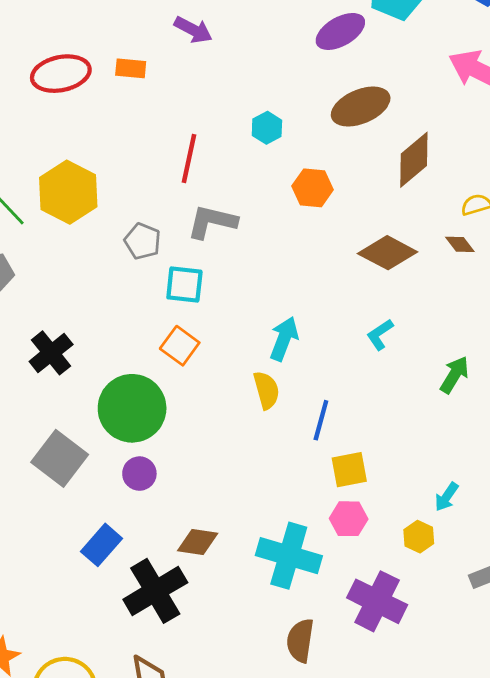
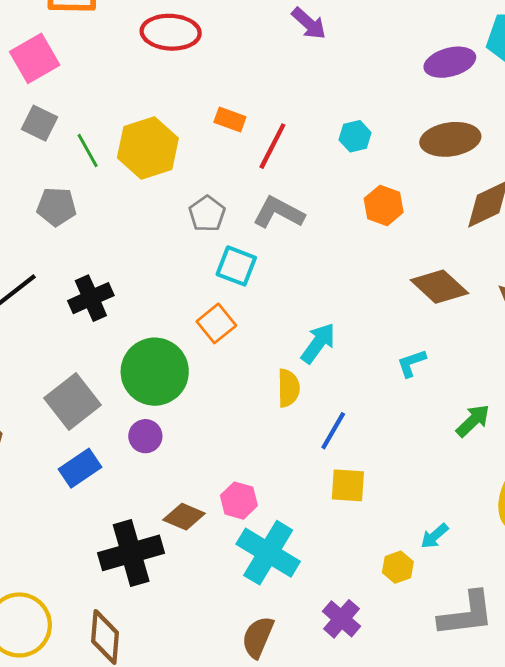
orange rectangle: (131, 68) -> (230, 119), moved
pink hexagon: (349, 519) -> (239, 501), moved
blue rectangle: (102, 545) -> (80, 468), moved
purple cross: (377, 601) -> (341, 619), size x0.7

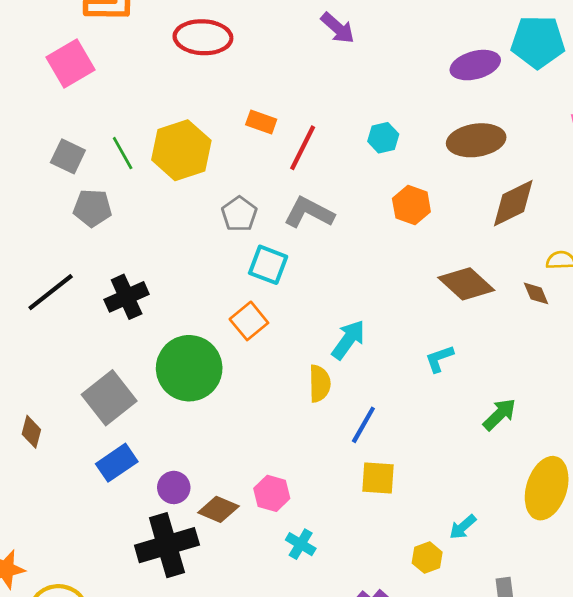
gray square: (40, 123) -> (68, 156), moved
purple circle: (145, 436) -> (174, 487), moved
cyan cross: (268, 553) -> (301, 544), size x0.5

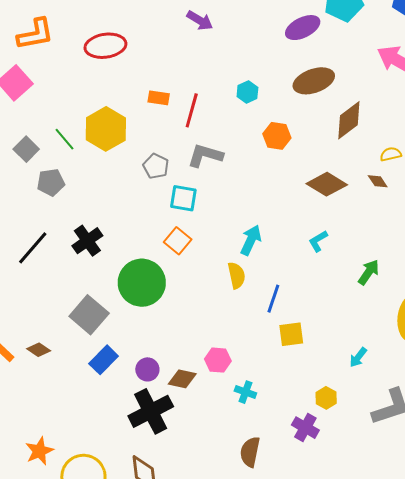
gray square: (68, 156) -> (26, 149), turned 30
brown diamond: (31, 432) -> (39, 350), turned -60
yellow hexagon: (427, 558) -> (326, 398), moved

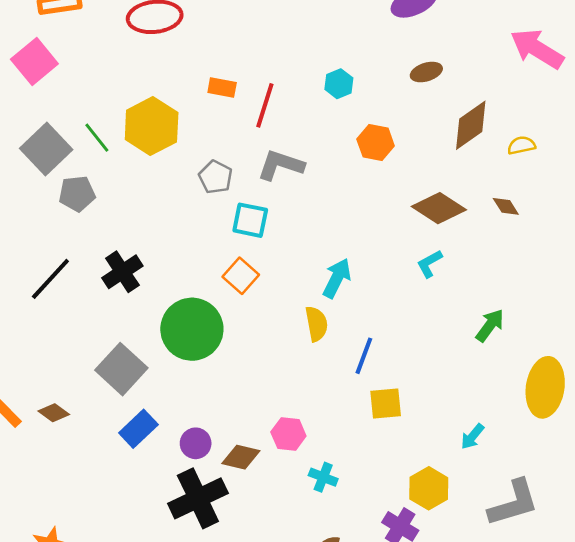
brown ellipse: (314, 81) -> (426, 72), size x0.6
gray square: (26, 149) -> (46, 149), size x1.5
yellow semicircle: (391, 154) -> (521, 145), moved
cyan L-shape: (318, 241) -> (429, 264), moved
yellow hexagon: (326, 398) -> (429, 488), size x1.4

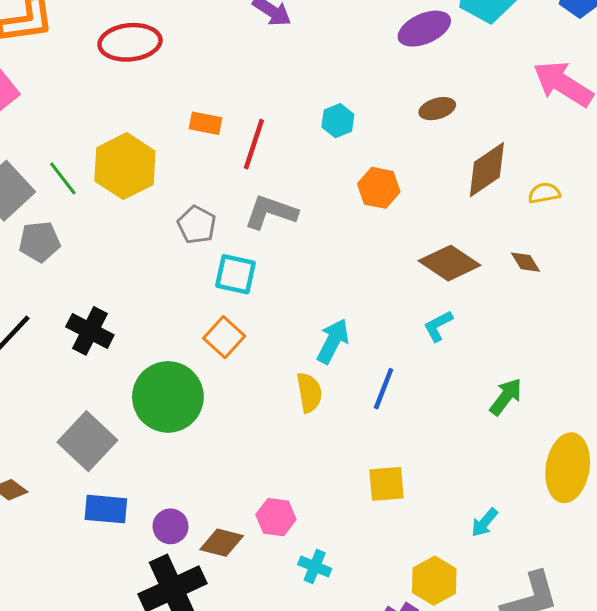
black cross: (122, 272) -> (90, 331), turned -30
blue line: (364, 356) -> (384, 389), moved
blue rectangle: (138, 429) -> (106, 509), turned 48

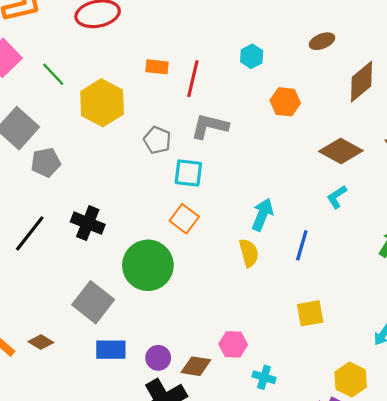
green line: (63, 178) -> (53, 74), moved

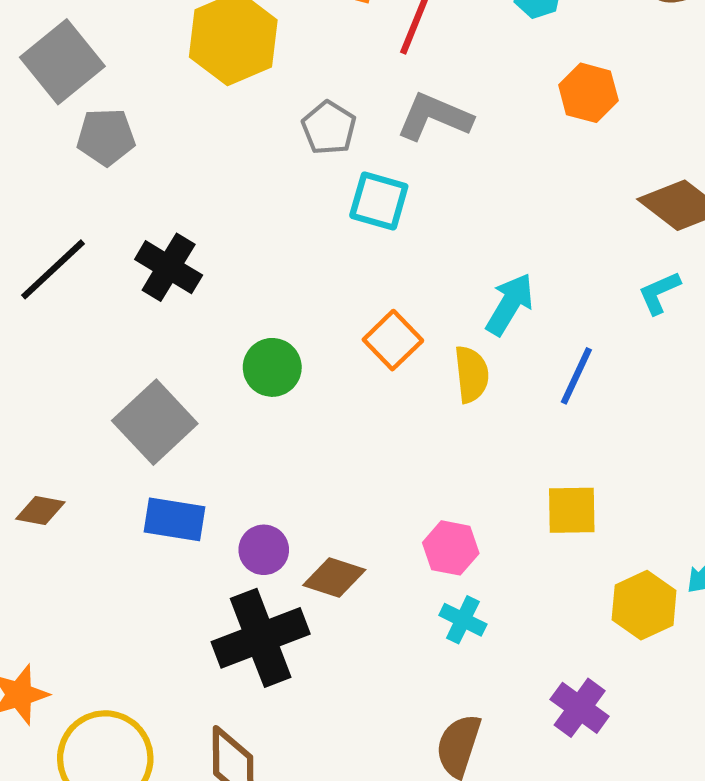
orange square: (184, 219) -> (393, 340), moved
green circle: (148, 265) -> (272, 367), size x0.6
brown diamond: (41, 342) -> (40, 511), moved, turned -30
pink hexagon: (233, 344) -> (451, 548), moved
yellow hexagon: (351, 379) -> (644, 605), moved

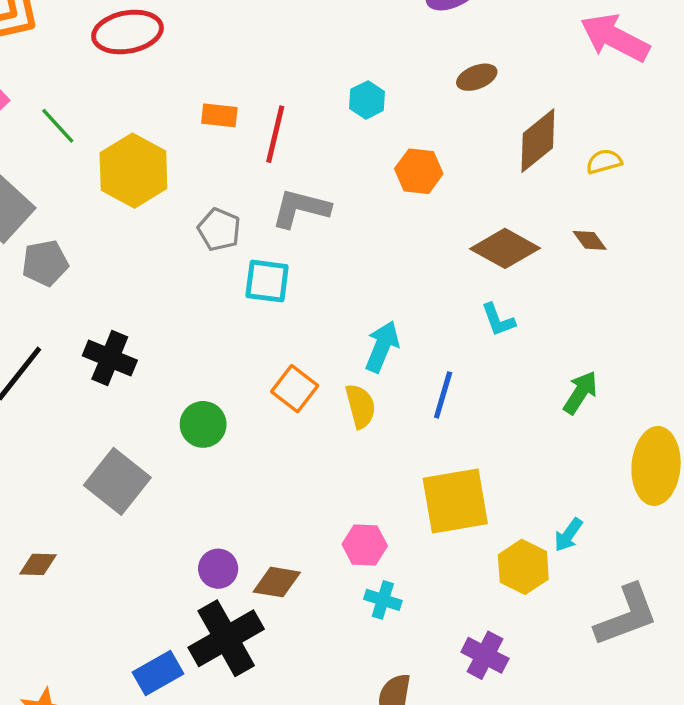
cyan L-shape: (659, 293) -> (498, 320), turned -78
yellow square: (572, 510) -> (455, 501), size x1.6
blue rectangle: (175, 519) -> (158, 673), moved, turned -30

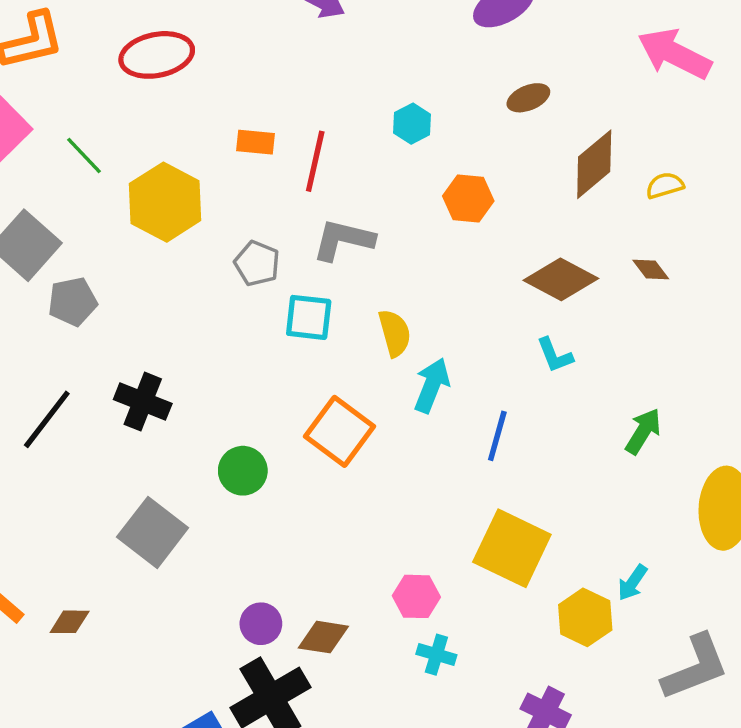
orange square: (295, 389) -> (340, 431), size x1.4
yellow semicircle: (360, 406) -> (395, 333), moved
yellow square: (455, 501) -> (512, 548), turned 36

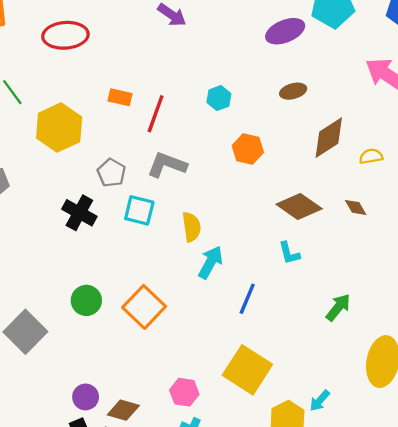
black cross: (143, 402) -> (79, 213), moved
orange square: (340, 431) -> (144, 307), moved

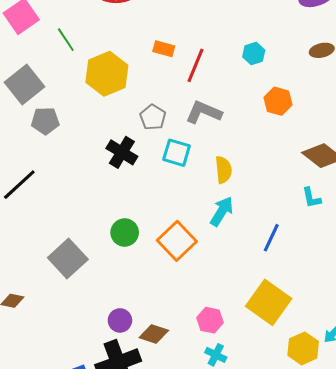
cyan arrow: (210, 262) -> (222, 211), moved

